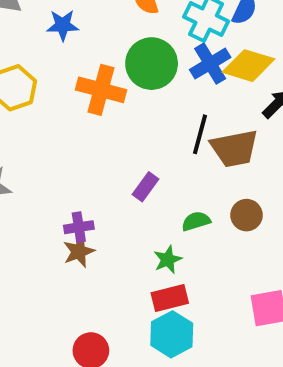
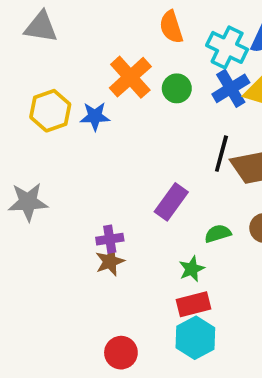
blue star: (63, 25) -> (95, 116), moved
green circle: (152, 64) -> (177, 88), size x0.6
orange cross: (101, 90) -> (130, 77), moved, turned 33
purple rectangle: (145, 187) -> (171, 202), size x1.4

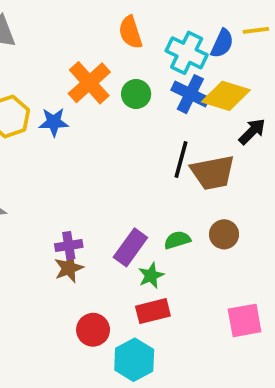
blue cross: (231, 88) -> (190, 94), turned -33
purple rectangle: (171, 202) -> (130, 247), moved
cyan hexagon: (195, 338) -> (134, 360), moved
red circle: (121, 353) -> (93, 330), moved

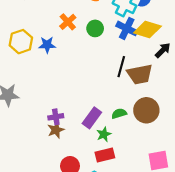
orange cross: (89, 83) -> (68, 22), size x0.7
brown circle: (224, 234) -> (146, 110), size x1.5

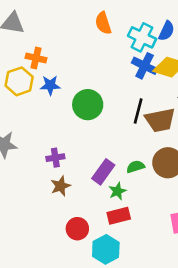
orange cross: (68, 22) -> (36, 58), moved, turned -35
green circle: (95, 28) -> (88, 105), moved, size x1.5
purple cross: (56, 117) -> (55, 158), moved

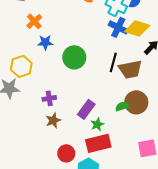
orange cross: (36, 58) -> (34, 21), turned 35
yellow hexagon: (19, 81) -> (21, 66), moved
green semicircle: (136, 167) -> (122, 106), moved
red rectangle: (119, 216) -> (98, 143), size x1.4

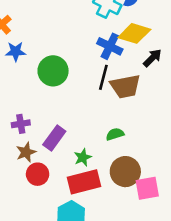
blue cross: (118, 27) -> (110, 46), moved
brown circle: (136, 102) -> (125, 172), moved
purple rectangle: (86, 109) -> (54, 138), moved
red circle: (66, 153) -> (38, 174), moved

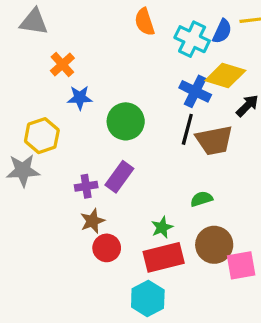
purple rectangle: (54, 138) -> (119, 177), moved

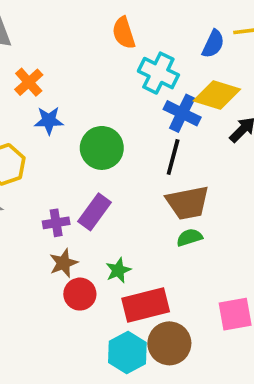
cyan cross: (192, 39) -> (158, 73), moved
brown trapezoid: (214, 140) -> (188, 203), moved
green star: (162, 227) -> (118, 270), moved
brown circle: (214, 245) -> (169, 343), moved

